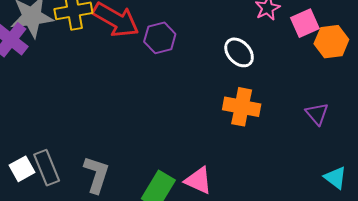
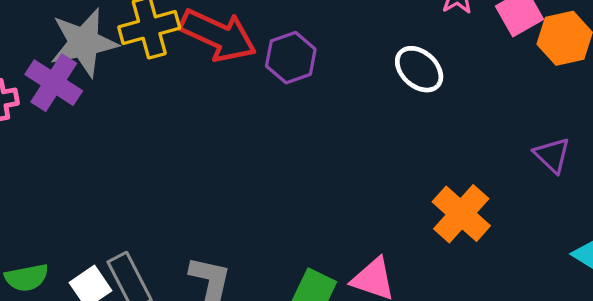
orange cross: (242, 107) -> (461, 214), moved, turned 36

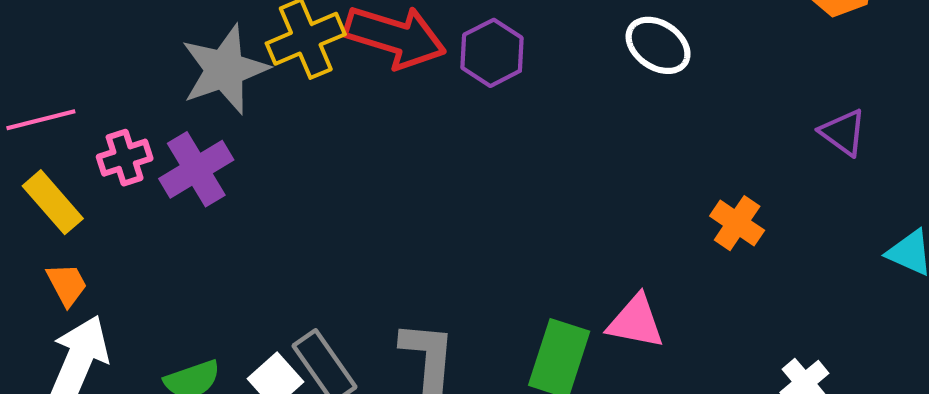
purple cross: (54, 83) -> (196, 169), moved, turned 34
orange cross: (461, 214) -> (737, 223), size x0.7

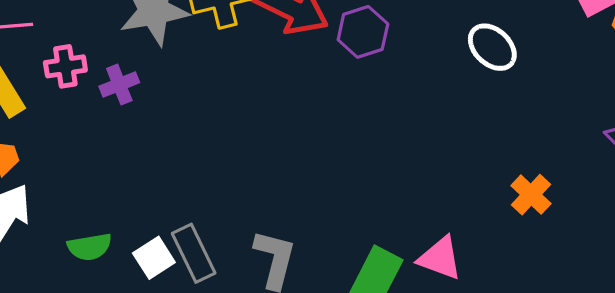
purple cross: (196, 169) -> (119, 84), size x0.7

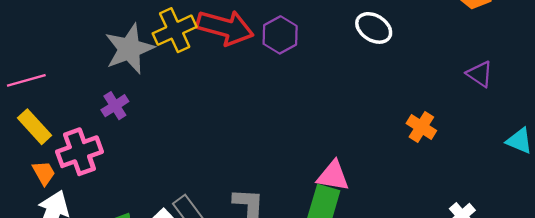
pink cross: (65, 66) -> (79, 152), moved, size x1.5
pink triangle: (440, 258) -> (333, 176), moved

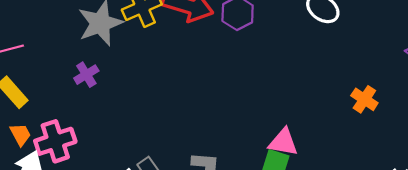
pink cross: (79, 152) -> (55, 141), moved

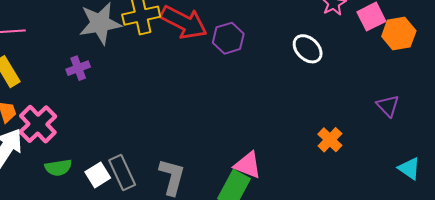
pink cross: (55, 141) -> (38, 124), turned -36

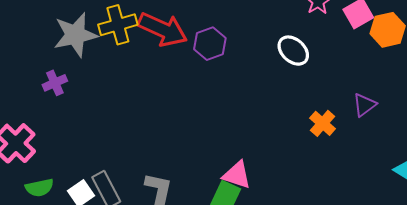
purple triangle: (388, 106) -> (364, 105), moved, turned 40
orange cross: (330, 140) -> (323, 123), moved

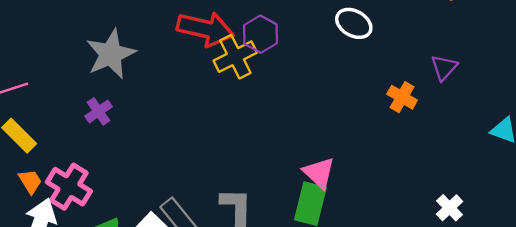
yellow cross: (118, 25) -> (235, 57), moved
pink triangle: (237, 175) -> (319, 173), turned 36

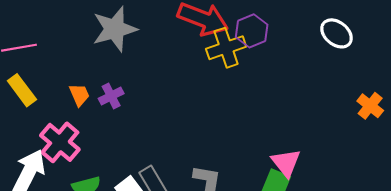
purple cross: (99, 111) -> (111, 96), moved
orange trapezoid: (30, 181) -> (79, 95), moved

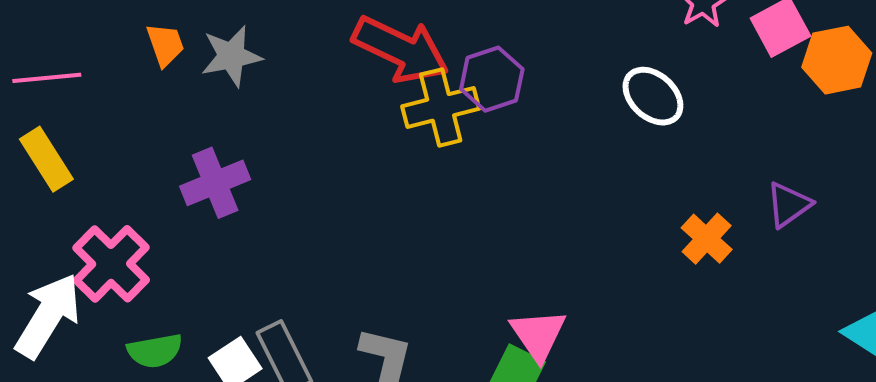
gray star: (115, 29) -> (231, 56), size x0.7
orange trapezoid: (79, 95) -> (165, 45), moved
purple cross: (111, 96) -> (215, 183), size x1.4

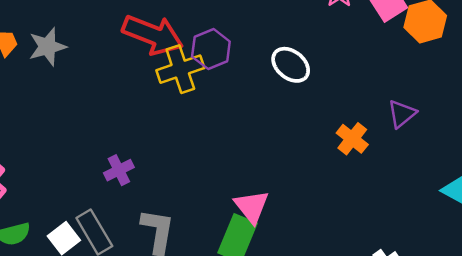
white ellipse: (653, 96) -> (291, 65), moved
purple cross: (215, 183) -> (119, 170), moved, size x0.7

